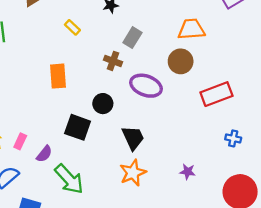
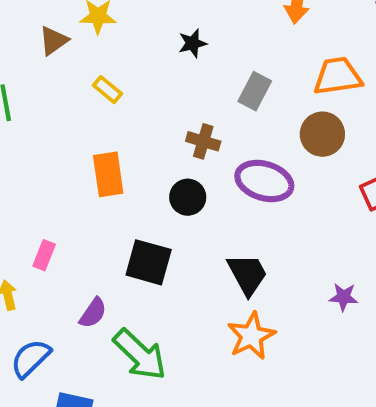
yellow rectangle: (72, 27) -> (107, 90), moved
gray rectangle: (132, 38) -> (255, 91), moved
black circle: (103, 104) -> (188, 197), moved
pink rectangle: (20, 141) -> (44, 255), moved
purple star: (188, 172) -> (344, 297), moved

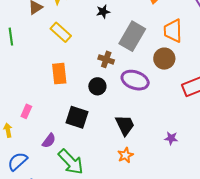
orange trapezoid: (338, 76) -> (173, 31), turned -85
yellow rectangle: (107, 90) -> (61, 32), size x1.5
gray rectangle: (255, 91) -> (132, 36), size x1.6
orange star: (251, 336) -> (125, 155), size x0.7

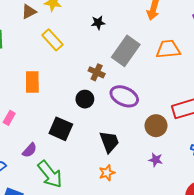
orange trapezoid: (173, 31) -> (168, 49), turned 80
brown circle: (164, 59) -> (156, 126), moved
orange rectangle: (59, 74) -> (32, 82), moved

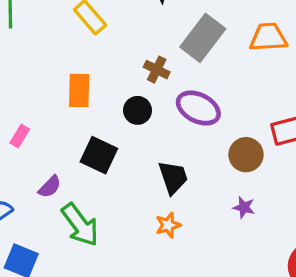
orange rectangle: (32, 82) -> (79, 90), moved

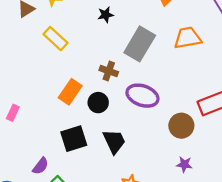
orange rectangle: (79, 90) -> (70, 92), moved, turned 40
pink rectangle: (20, 136) -> (13, 113), moved
black square: (99, 155) -> (74, 139), turned -36
black trapezoid: (173, 177) -> (114, 141), moved

